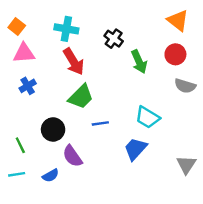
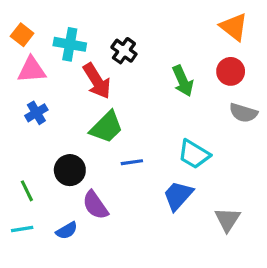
cyan cross: (66, 29) -> (70, 44), moved
black cross: (114, 39) -> (124, 51), moved
gray triangle: (186, 165) -> (227, 219), moved

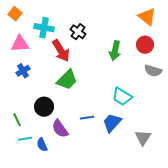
orange square: (22, 35) -> (15, 14), moved
green arrow: (183, 81) -> (115, 51), turned 36
blue line: (132, 162) -> (87, 118), moved
cyan line: (22, 229) -> (25, 139), moved
blue semicircle: (67, 231) -> (42, 145), turned 96

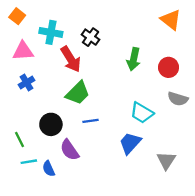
red circle: (145, 45) -> (169, 67), moved
gray semicircle: (153, 71) -> (178, 99), moved
blue line: (87, 118) -> (91, 121), moved

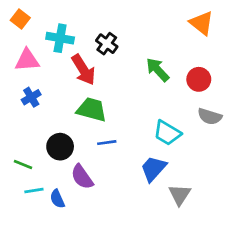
green arrow: (134, 59) -> (158, 70), turned 125
green trapezoid: (78, 93) -> (92, 110), turned -120
green line: (20, 140) -> (23, 165), turned -42
gray triangle: (166, 160) -> (180, 195), moved

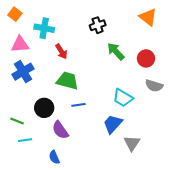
black cross: (107, 44) -> (98, 25), moved, turned 35
red arrow: (83, 70) -> (61, 51), size x0.7
blue cross: (31, 97) -> (23, 72), size x1.5
blue semicircle: (57, 199) -> (54, 157), moved

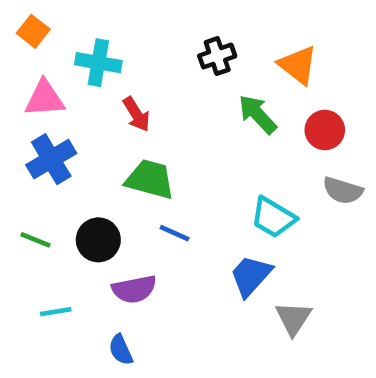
orange triangle: (148, 17) -> (298, 65), moved
blue line: (78, 105) -> (175, 233), turned 32
green line: (17, 121) -> (36, 240), moved
purple semicircle: (60, 130) -> (134, 289), turned -66

